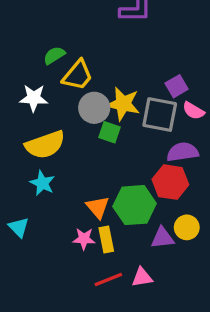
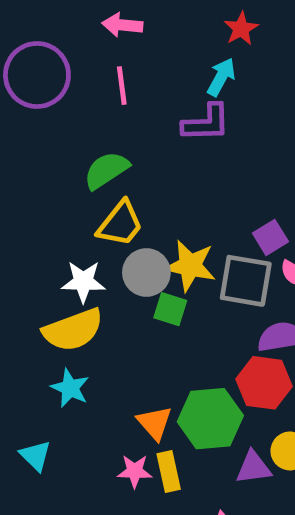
green semicircle: (54, 55) -> (106, 170), moved, size x1.4
white star: (34, 98) -> (83, 282), moved

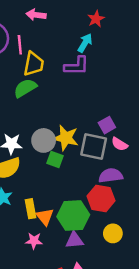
pink line: (122, 86) -> (20, 45), moved
yellow trapezoid: (120, 224) -> (34, 64), moved, turned -30
purple triangle: (253, 468) -> (74, 240), moved
yellow rectangle: (169, 472) -> (31, 209), moved

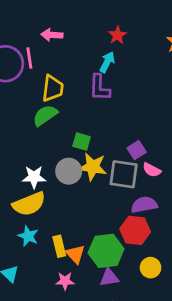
pink line: (20, 45) -> (29, 58), moved
purple L-shape: (77, 66) -> (99, 88), turned 95
green square: (55, 159) -> (82, 142), moved

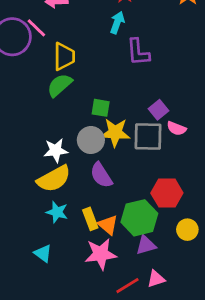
pink line: (29, 58) -> (36, 28), turned -30
purple L-shape: (99, 88) -> (138, 52), moved
purple semicircle: (144, 205) -> (101, 175), moved, turned -105
pink star: (65, 281) -> (101, 254), size x1.6

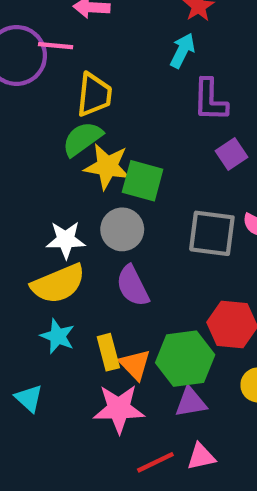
pink line: (36, 28) -> (56, 46), turned -45
green square: (101, 108) -> (143, 181), size x1.4
purple square: (159, 110) -> (231, 154), moved
yellow star: (115, 133) -> (107, 166), moved

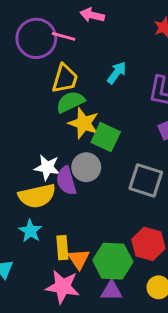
cyan arrow: (182, 51) -> (117, 73), moved
yellow trapezoid: (94, 95) -> (65, 79), moved
purple semicircle: (133, 286) -> (66, 181), moved

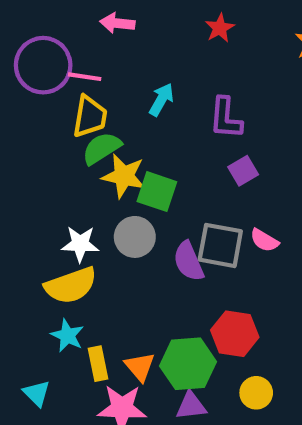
pink line: (64, 36) -> (85, 77), moved
purple semicircle: (66, 181) -> (189, 261), moved
yellow rectangle: (62, 248) -> (98, 364), moved

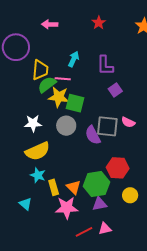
pink line: (85, 77) -> (63, 79), moved
white star: (80, 244) -> (33, 123), moved

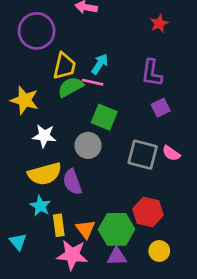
red star: (99, 23) -> (159, 24), moved
cyan arrow: (74, 59) -> (100, 64), moved
yellow star: (59, 97) -> (25, 100), moved
purple semicircle: (93, 135) -> (72, 182), moved

